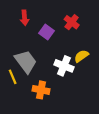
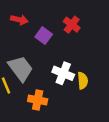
red arrow: (25, 18) -> (19, 20), turned -72
yellow semicircle: (81, 56) -> (83, 81), moved, turned 120

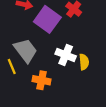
purple square: (44, 36) -> (47, 19), size x1.6

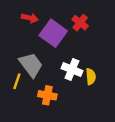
yellow line: (12, 66) -> (17, 81), turned 42

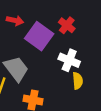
white cross: (72, 70) -> (69, 60), moved

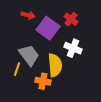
yellow semicircle: (78, 81) -> (55, 65), moved, size x1.6

